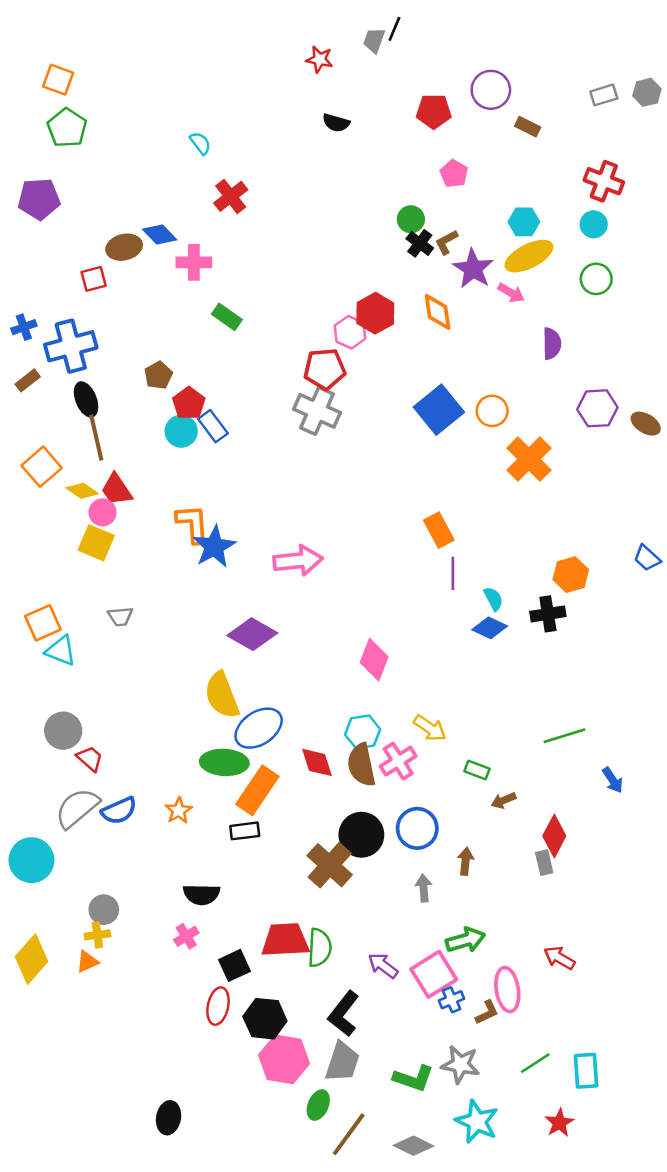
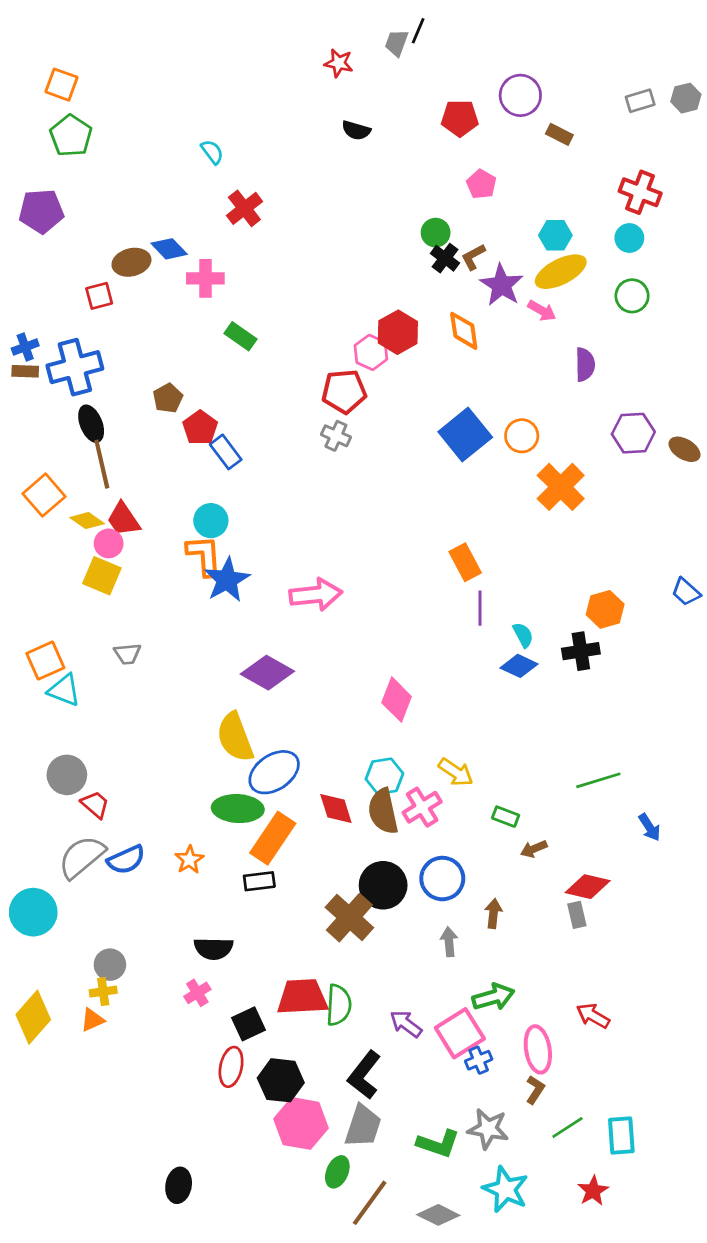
brown rectangle: (28, 380) -> (25, 371), moved, turned 40
gray cross: (317, 411) -> (336, 436), size x0.6
cyan circle: (181, 431) -> (211, 521), moved
red diamond: (554, 836) -> (588, 887), turned 75
brown L-shape: (487, 1012) -> (535, 1090), moved, turned -32

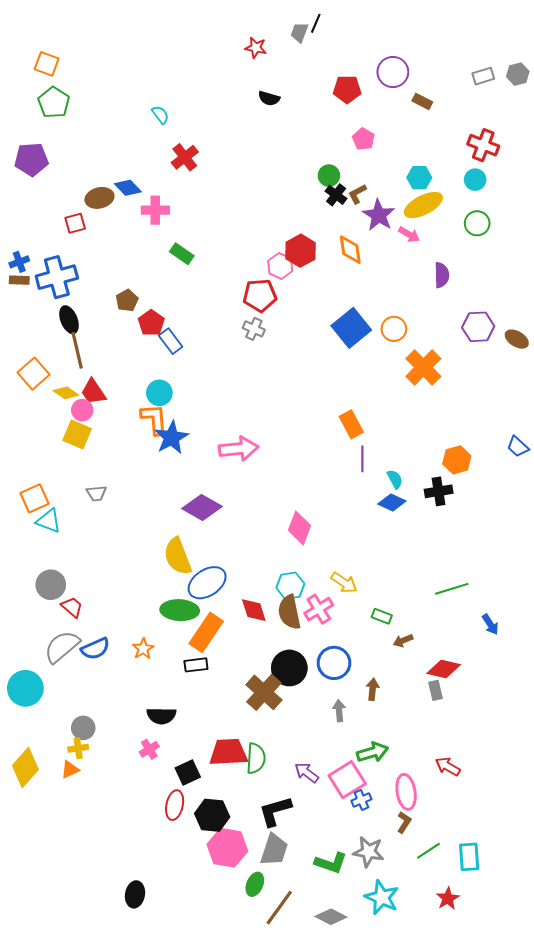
black L-shape: (364, 1075) -> (275, 811), turned 36

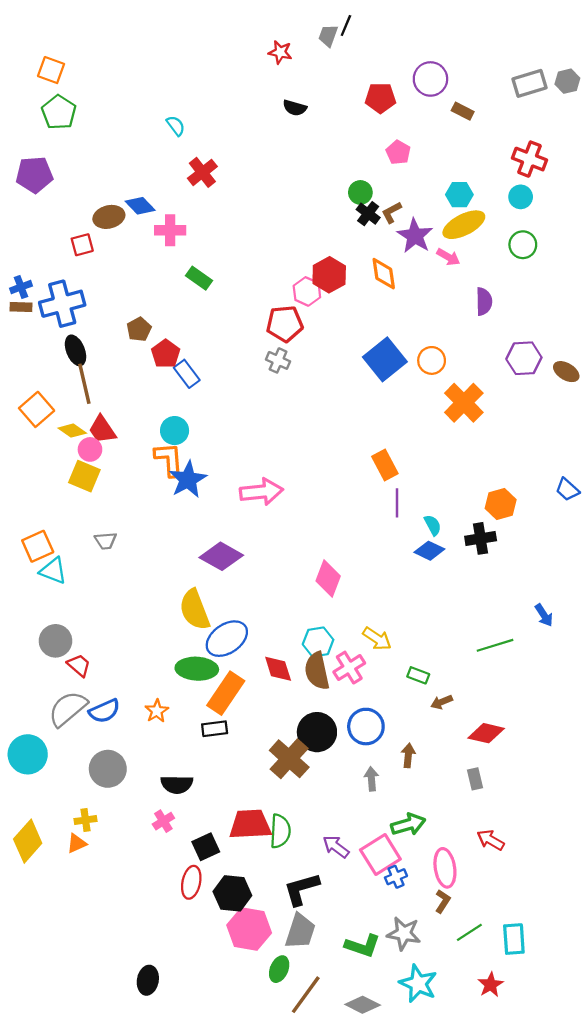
gray rectangle: (483, 76) -> (529, 83), size x1.4
blue arrow: (490, 624) -> (544, 615), moved
gray rectangle: (436, 690) -> (475, 779), moved
gray circle: (83, 728) -> (108, 769), moved, size x1.4

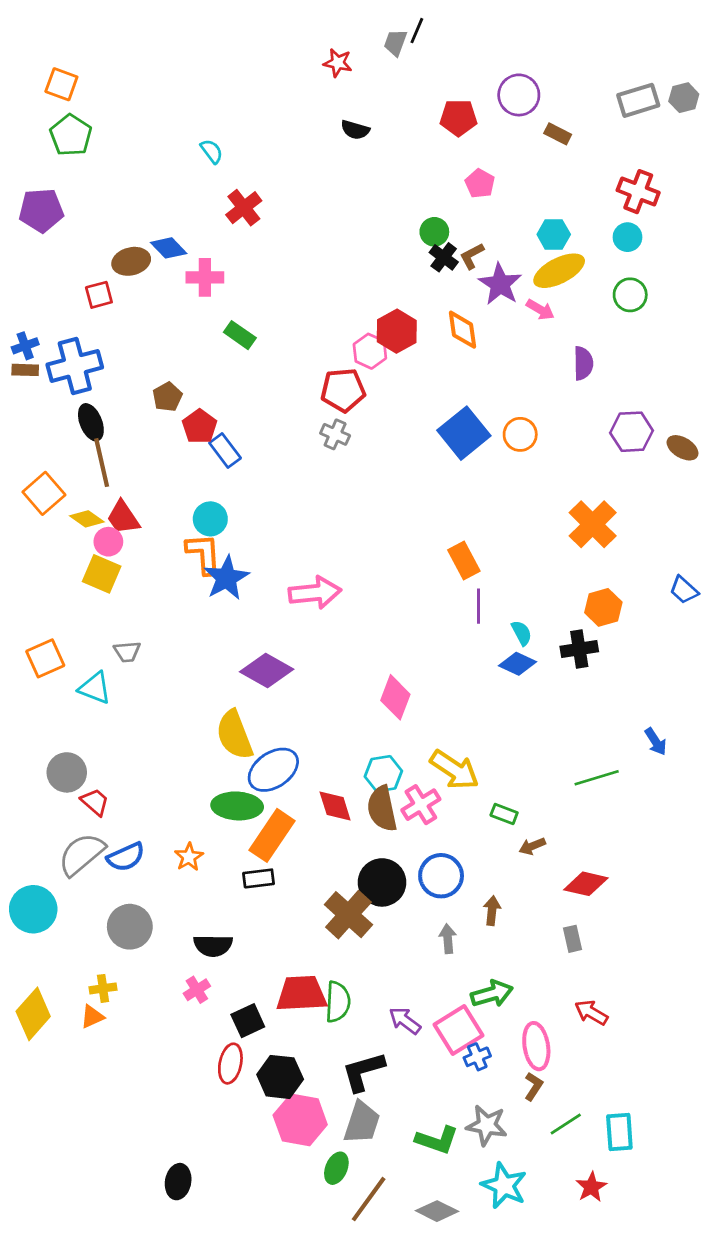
orange cross: (464, 403) -> (593, 524), moved
cyan triangle: (53, 571) -> (95, 688), moved
yellow arrow: (377, 639) -> (454, 770), size x1.4

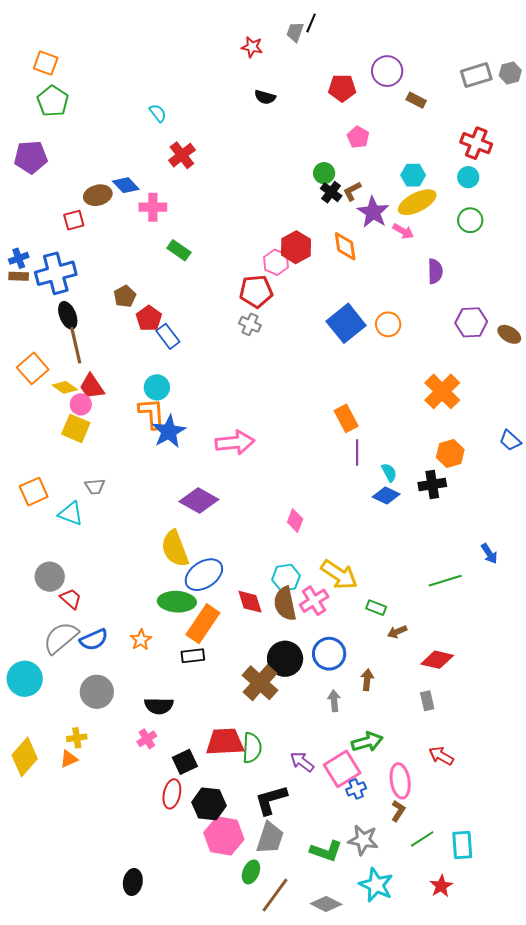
pink diamond: (395, 697) -> (295, 521), size x0.7

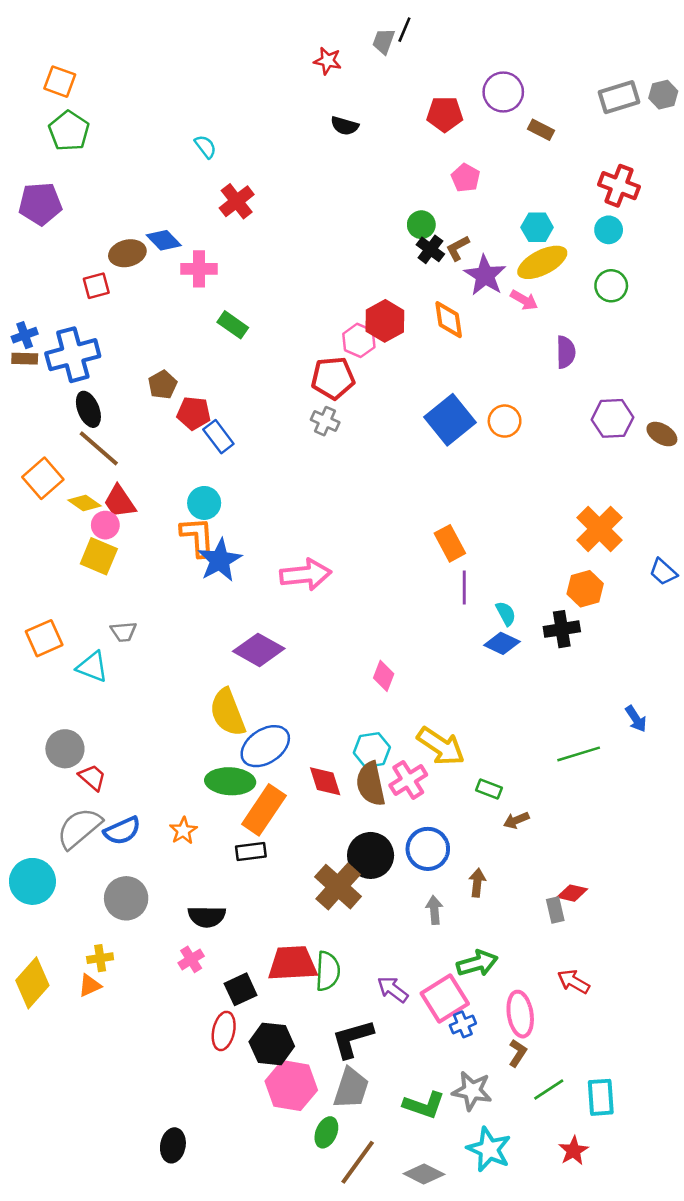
red pentagon: (149, 318) -> (194, 413), turned -30
brown line: (76, 345) -> (99, 448), turned -36
orange cross: (442, 391) -> (599, 529), moved
red diamond: (437, 660) -> (572, 893), moved, size x0.7

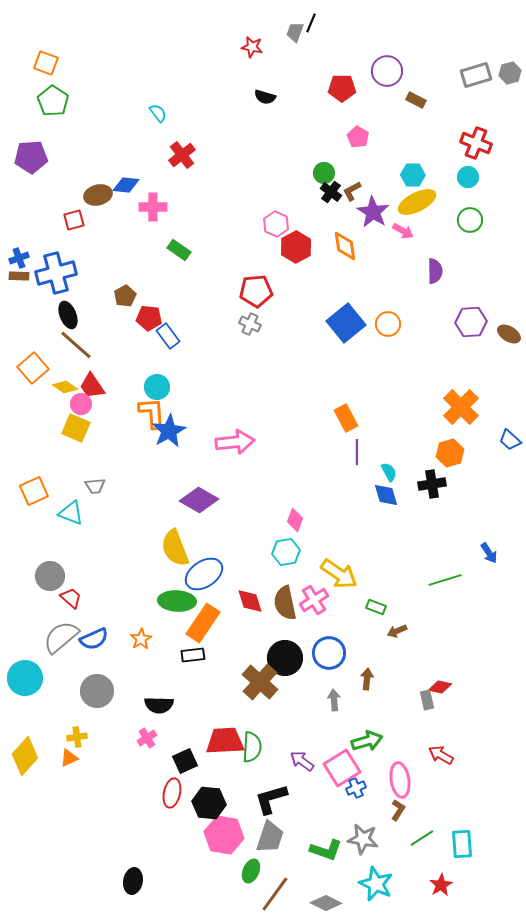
blue diamond: (164, 240) -> (126, 185), turned -40
pink hexagon: (359, 340) -> (276, 224), moved
blue diamond: (502, 643) -> (386, 495), turned 48
cyan hexagon: (372, 750) -> (286, 552), moved

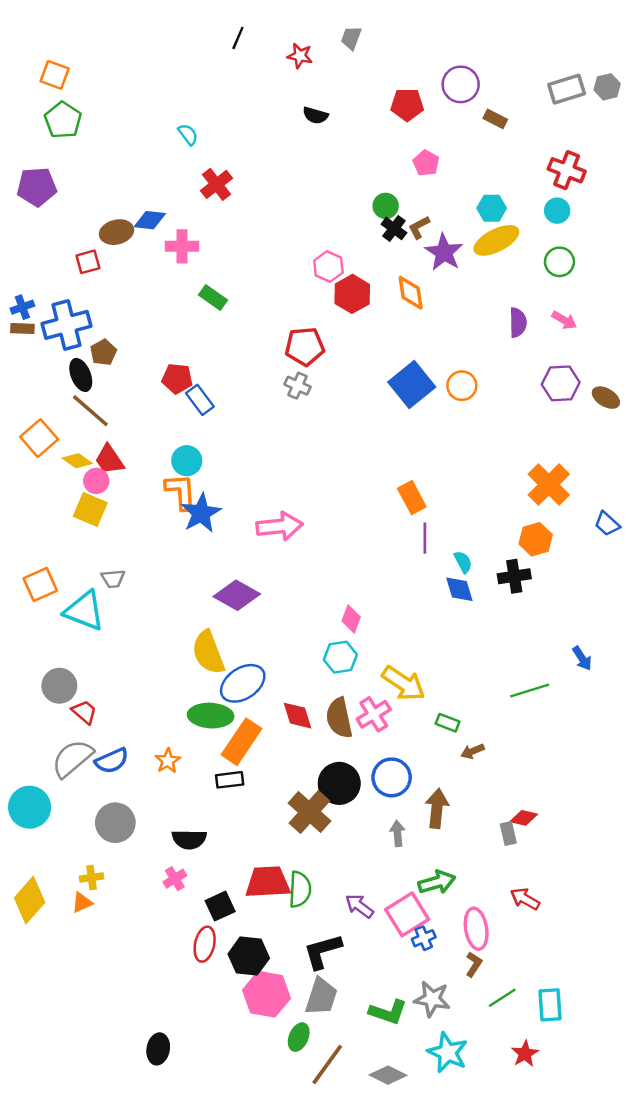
black line: (311, 23) -> (238, 38), moved
pink arrow: (403, 231) -> (564, 320), moved
brown pentagon: (125, 296) -> (103, 352), moved
cyan triangle: (71, 513) -> (84, 611), size x1.4
brown arrow: (367, 679) -> (437, 808), size x1.5

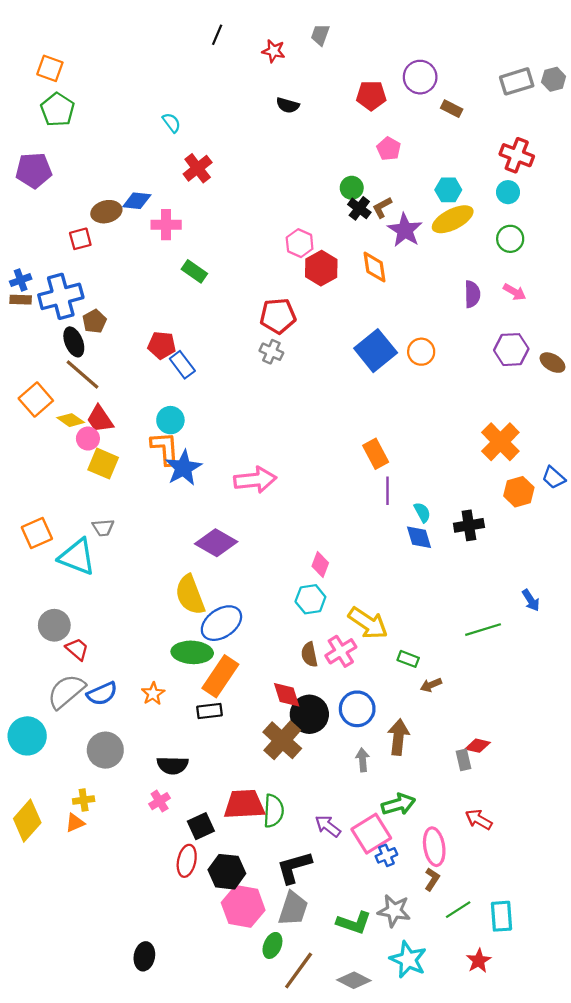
yellow square: (90, 510) -> (103, 464), moved
orange hexagon: (536, 539) -> (519, 492), moved
red diamond: (298, 716) -> (287, 695), moved
brown semicircle: (339, 718) -> (309, 655), size x0.7

